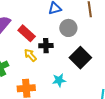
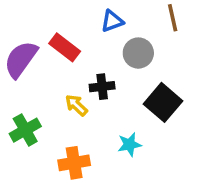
red rectangle: (27, 33) -> (65, 47), moved

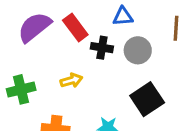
black cross: (102, 87) -> (102, 48), moved
yellow arrow: (76, 105) -> (71, 80), turned 105

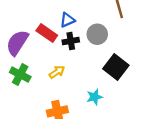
blue triangle: (123, 16) -> (67, 20), moved
green cross: (21, 89) -> (20, 75), moved, turned -30

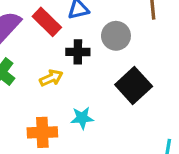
black cross: (71, 41) -> (78, 52), moved
cyan star: (94, 97) -> (82, 118), moved

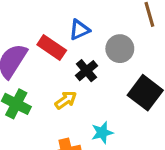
black cross: (78, 52) -> (86, 71), turned -30

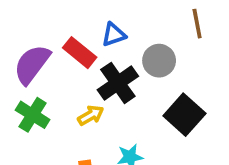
black cross: (86, 71) -> (118, 83), size x1.5

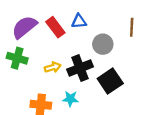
black cross: (118, 83) -> (80, 68), moved
green cross: (33, 115) -> (17, 58), turned -30

